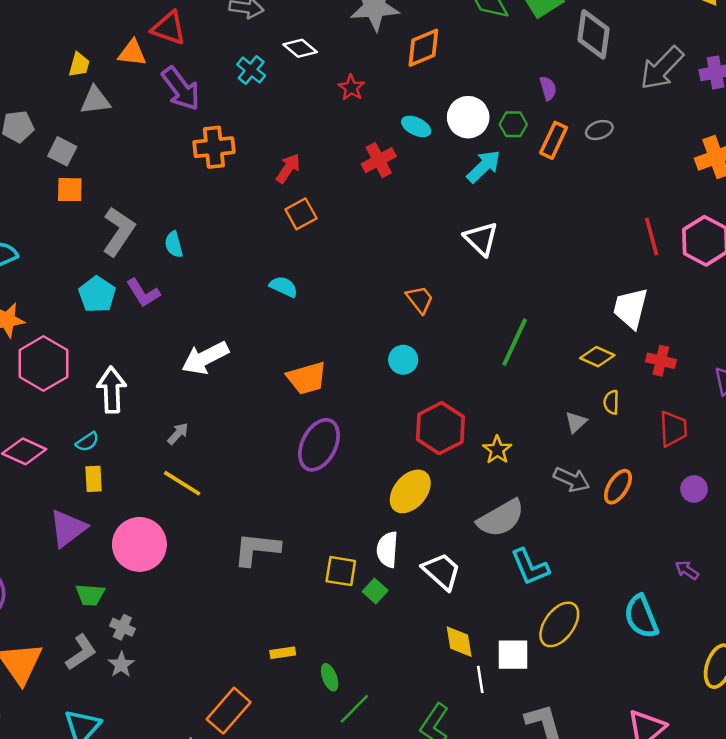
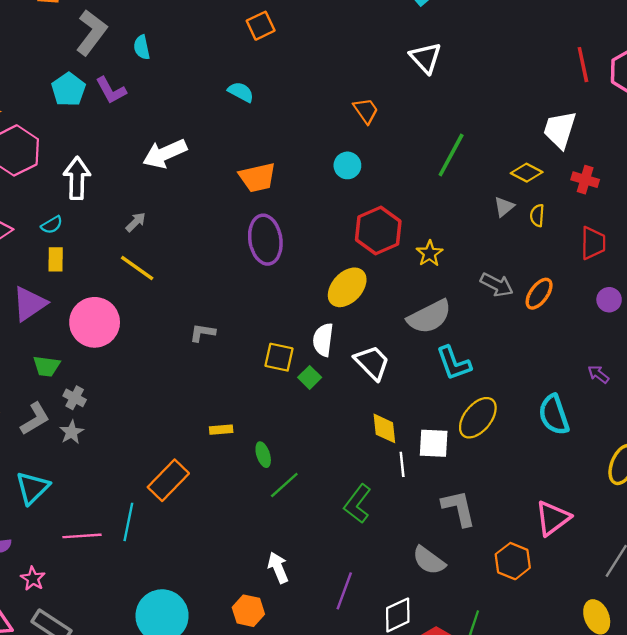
gray triangle: (576, 422) -> (504, 207), moved
purple ellipse: (319, 445) -> (265, 240), turned -39
gray L-shape: (257, 549) -> (202, 333), size x0.6

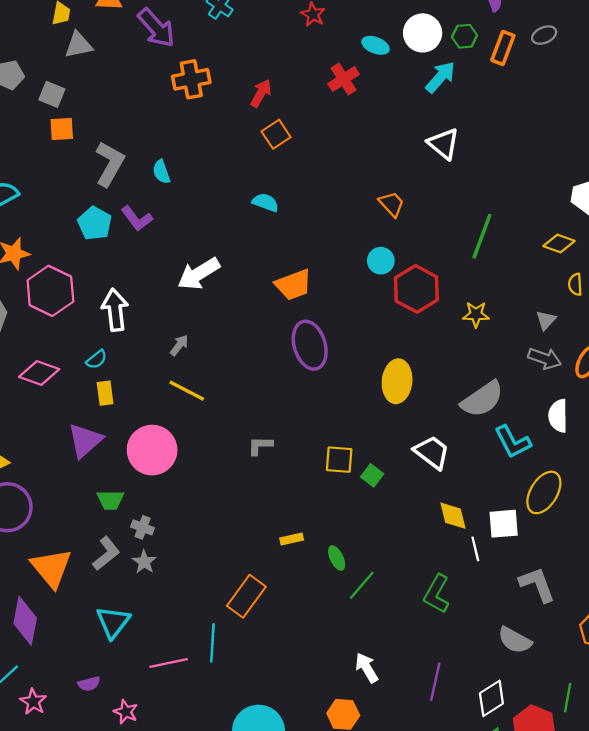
gray triangle: (504, 207) -> (546, 320), moved
red hexagon: (378, 230) -> (416, 289), moved
yellow star: (430, 253) -> (476, 314), moved, turned -30
yellow ellipse: (347, 287) -> (397, 381), turned -30
white semicircle: (323, 340) -> (558, 416), moved

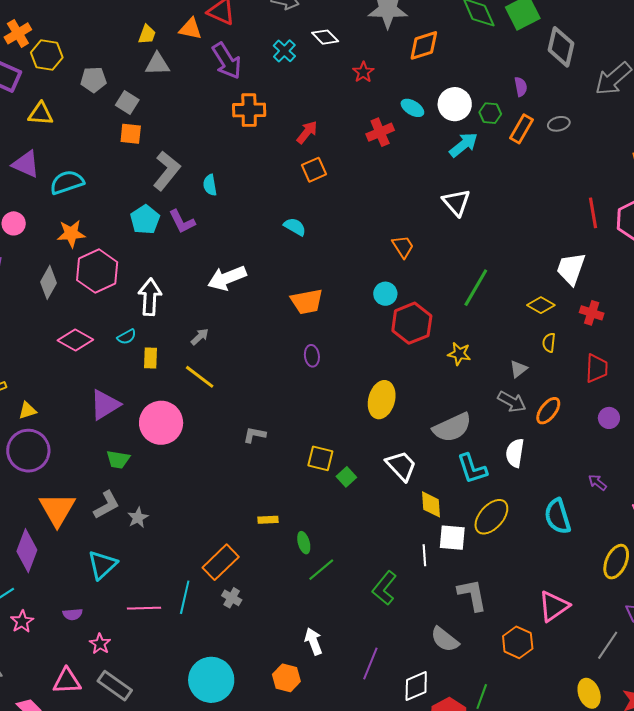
purple ellipse: (310, 345) -> (312, 356), size x0.5
yellow rectangle: (105, 393) -> (151, 358), moved
yellow diamond: (453, 516) -> (431, 504), moved
gray cross: (143, 527) -> (232, 598), moved

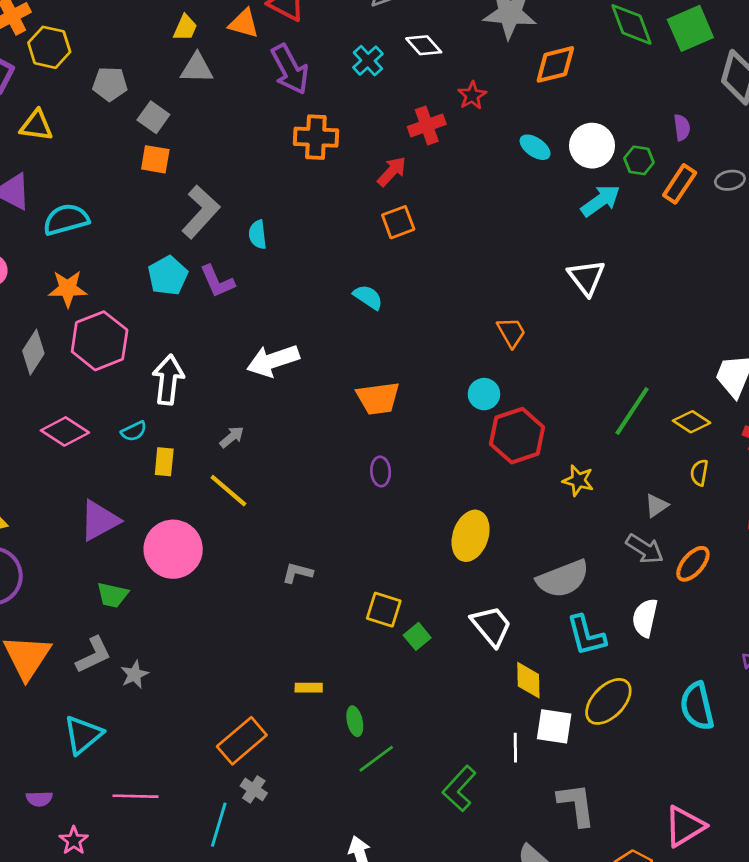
red cross: (380, 132) -> (427, 125), moved
green line: (476, 288) -> (632, 411), moved
cyan line: (185, 597) -> (219, 825), moved

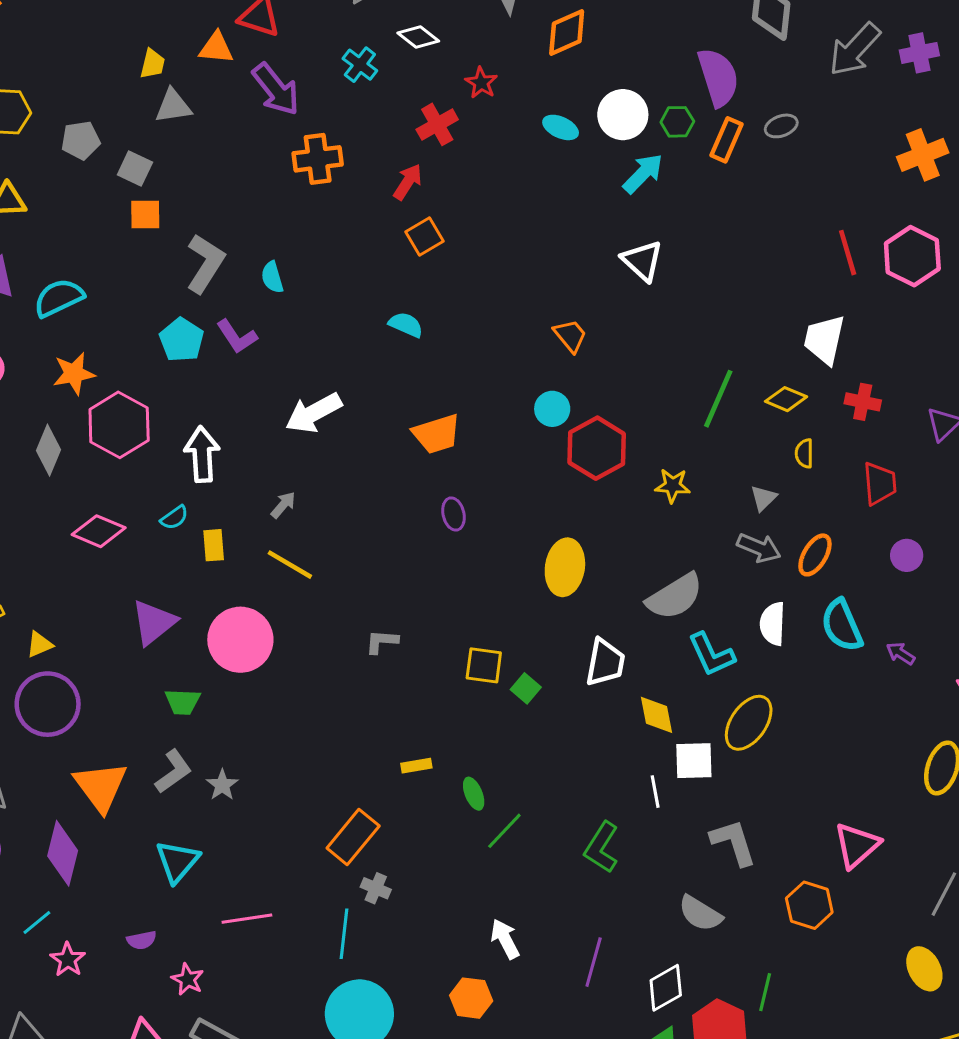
purple semicircle: (682, 127) -> (718, 77), size x2.0
white trapezoid: (491, 626) -> (605, 662), turned 60
cyan semicircle: (697, 706) -> (842, 625), moved

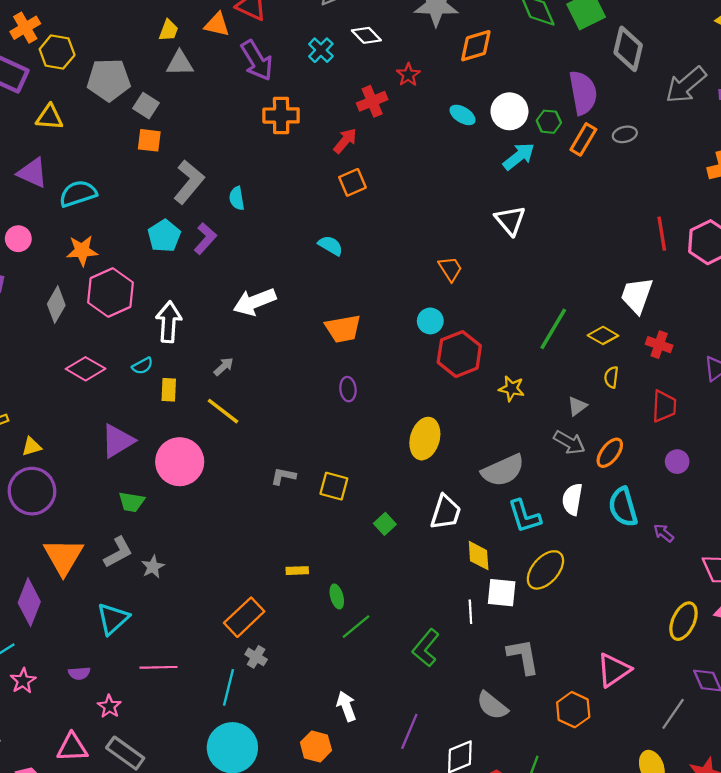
gray pentagon: (81, 140) -> (109, 80), size x1.5
purple L-shape: (237, 336) -> (205, 239), turned -112
yellow square: (484, 665) -> (334, 486), moved

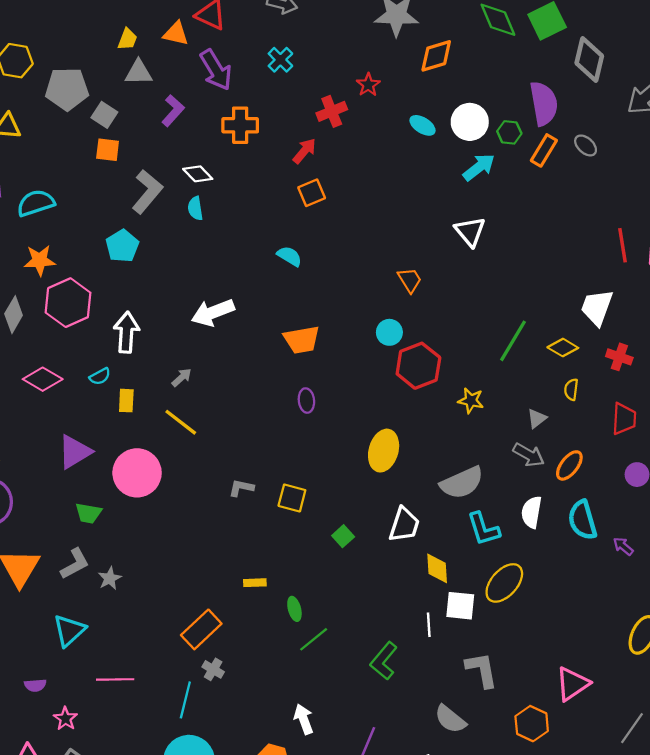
white diamond: (366, 35) -> (198, 174), moved
gray ellipse: (625, 134) -> (586, 145), turned 55
purple L-shape: (205, 239) -> (173, 111), moved

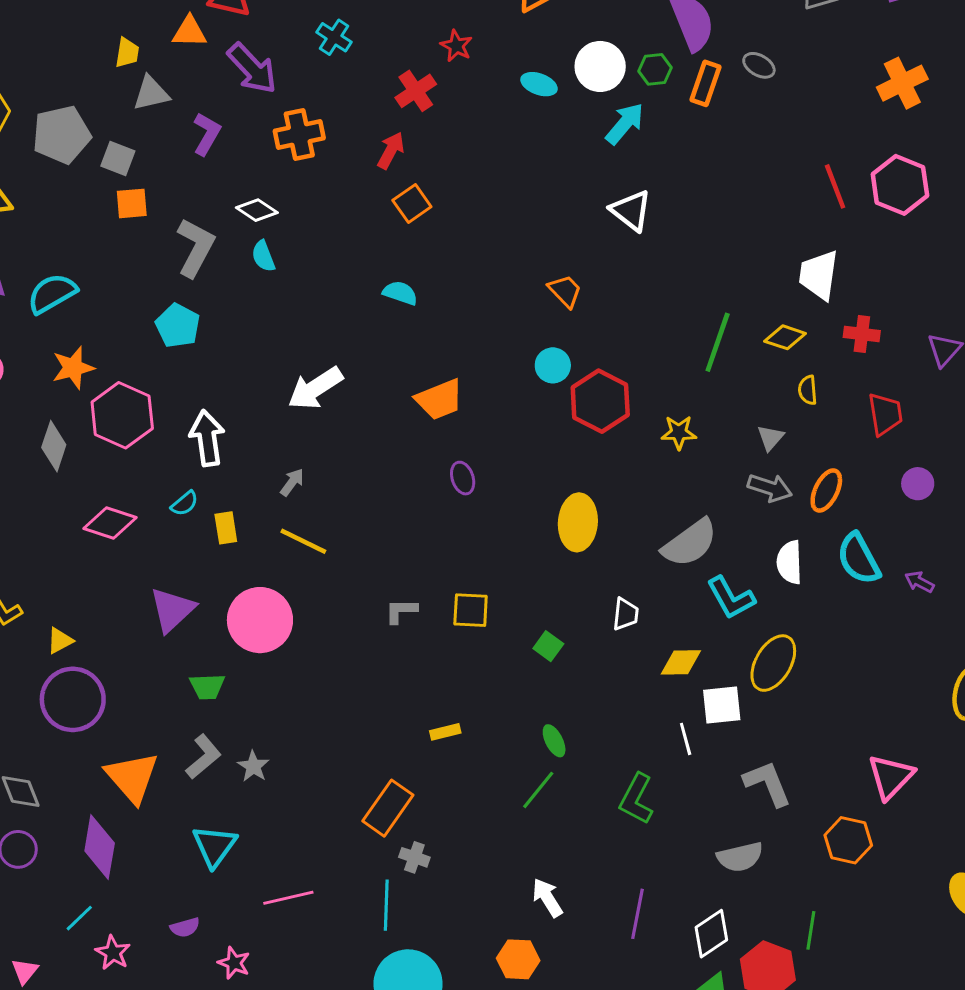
white trapezoid: (404, 525) -> (626, 614), size x0.7
yellow diamond: (437, 568) -> (681, 662), turned -76
green ellipse: (294, 609) -> (554, 741), moved
gray semicircle: (450, 719) -> (740, 857), turned -40

